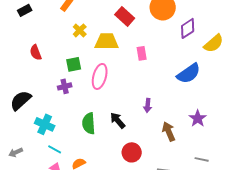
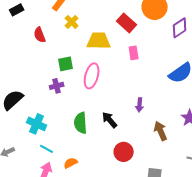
red rectangle: (125, 16) -> (127, 23), moved
yellow cross: (80, 30) -> (72, 22), moved
red semicircle: (36, 52) -> (40, 35), moved

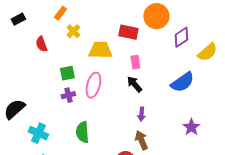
red rectangle: (127, 23) -> (128, 32), turned -30
purple cross: (57, 86) -> (68, 95), moved
black arrow: (110, 120) -> (134, 84), moved
brown arrow: (161, 131) -> (141, 140), moved

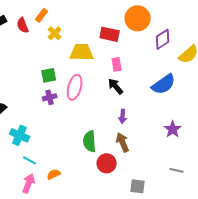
red semicircle: (41, 44) -> (23, 25), moved
green semicircle: (82, 132) -> (90, 141), moved

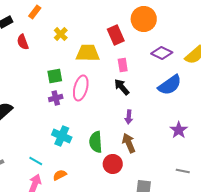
orange rectangle: (42, 15) -> (35, 12), moved
red semicircle: (23, 25) -> (23, 42), moved
red rectangle: (110, 34) -> (116, 35), turned 54
purple diamond: (163, 39) -> (162, 53), moved, turned 60
cyan cross: (20, 135) -> (62, 136), moved

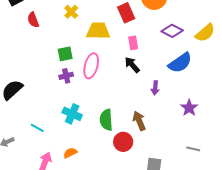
purple arrow: (129, 117) -> (155, 88), moved
cyan line: (36, 161) -> (37, 128), moved

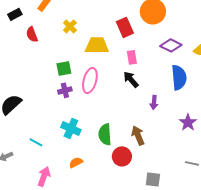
blue semicircle: (180, 63) -> (179, 77), turned -60
orange semicircle: (70, 153) -> (76, 162), moved

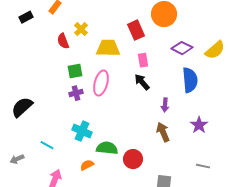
red semicircle: (32, 34) -> (63, 41), moved
green semicircle: (105, 134) -> (107, 148), moved, turned 100
brown arrow: (138, 135) -> (163, 132), moved

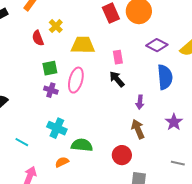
red rectangle: (136, 30) -> (111, 13), moved
purple cross: (76, 93) -> (51, 90), turned 32
red circle: (133, 159) -> (122, 155), moved

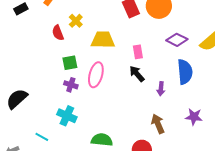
purple arrow: (140, 102) -> (161, 89), moved
purple star: (174, 122) -> (194, 117), turned -30
cyan cross: (57, 128) -> (67, 116), moved

